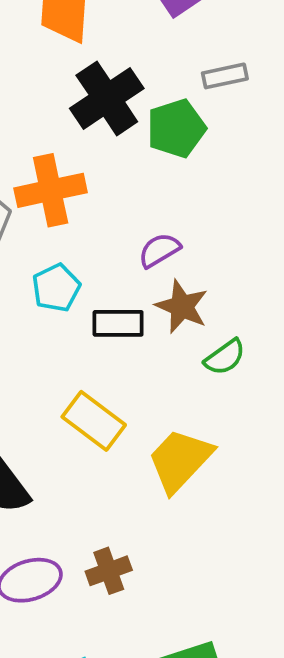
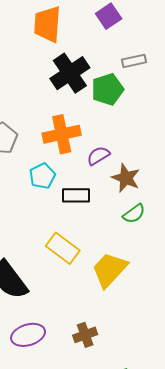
orange cross: (51, 190) -> (62, 134), moved
brown star: (182, 307) -> (126, 178), moved
brown cross: (109, 571) -> (85, 335), moved

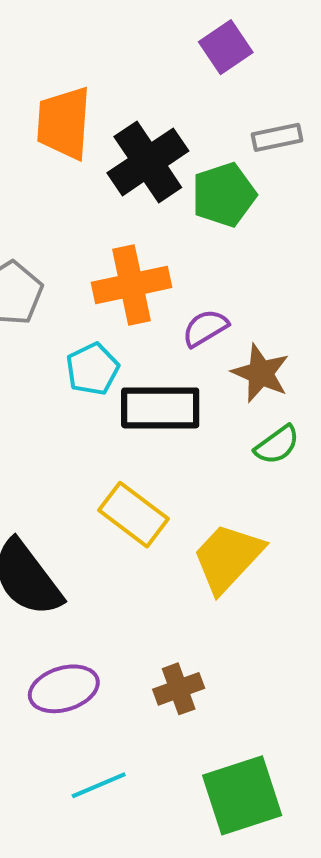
orange trapezoid: (47, 24) -> (64, 123), moved
black rectangle: (76, 195) -> (160, 408), size x1.4

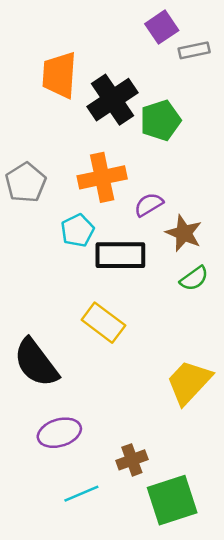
gray rectangle: (277, 137) -> (194, 50), moved
yellow trapezoid: (228, 558) -> (189, 382), moved
brown cross: (179, 689) -> (132, 460), moved

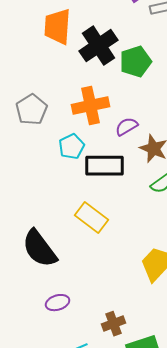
purple ellipse: (59, 433) -> (58, 303), size x0.7

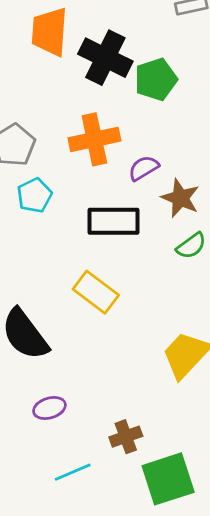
black cross: (98, 46) -> (105, 58), turned -30
cyan pentagon: (72, 147) -> (34, 195), moved

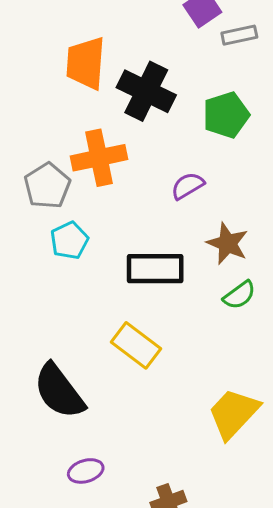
green pentagon: (156, 79) -> (226, 115), moved
orange cross: (94, 139) -> (99, 158), moved
purple semicircle: (144, 168) -> (188, 186), moved

